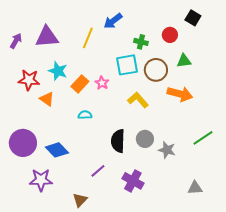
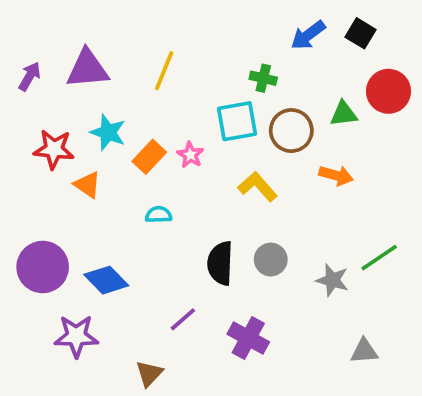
blue arrow: (113, 21) -> (308, 35), moved
red circle: (170, 35) -> (388, 91), moved, size x1.5
orange arrow: (180, 94) -> (336, 175), size x0.7
gray star: (167, 150) -> (332, 280), moved

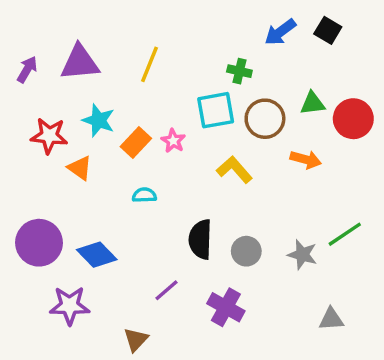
red circle: (388, 91) -> (353, 119), moved
gray circle: (271, 260) -> (246, 251), moved

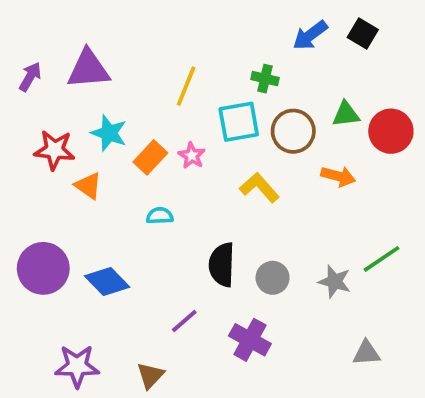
yellow line: (149, 64) -> (186, 86), moved
purple star: (70, 306) -> (77, 366), moved

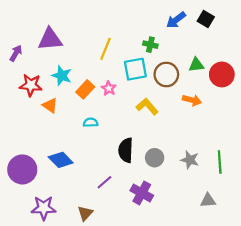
purple arrow: (30, 77) -> (16, 53), moved
green line: (382, 259) -> (220, 162), moved, turned -60
purple circle: (43, 268) -> (22, 169), moved

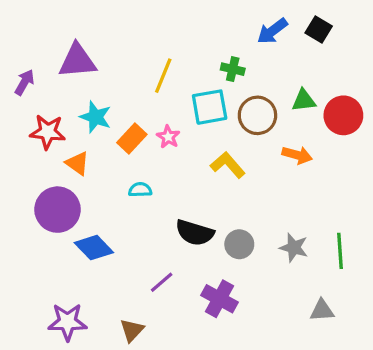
black semicircle: (126, 150) -> (195, 233), turned -75
purple circle: (22, 169) -> (58, 210), moved

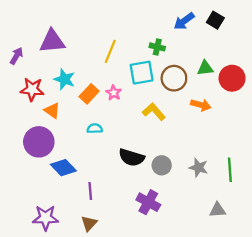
purple line: (162, 282) -> (90, 191), moved, turned -54

